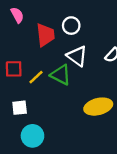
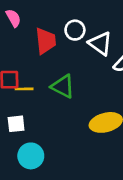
white triangle: (77, 56) -> (100, 43), moved
yellow line: (36, 77) -> (24, 89), moved, turned 42

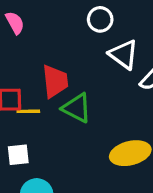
white circle: (75, 30) -> (100, 19), moved
red trapezoid: (46, 41) -> (55, 81), moved

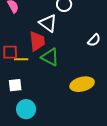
white triangle: (124, 54) -> (48, 23), moved

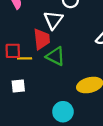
white triangle: (48, 23) -> (53, 20), turned 30
cyan circle: (26, 109) -> (63, 112), moved

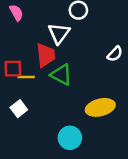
white square: (18, 86) -> (19, 109), turned -32

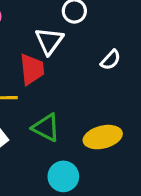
white semicircle: (115, 54) -> (111, 60), moved
green triangle: (61, 75) -> (46, 128), moved

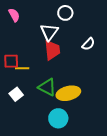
red trapezoid: (32, 69) -> (52, 50), moved
yellow ellipse: (103, 137) -> (68, 93), moved

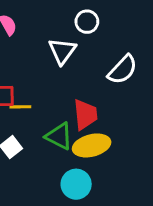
white semicircle: (88, 44) -> (123, 70), size x1.5
red trapezoid: (52, 50) -> (85, 115), moved

